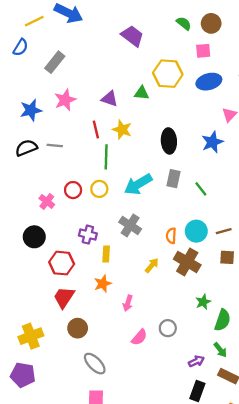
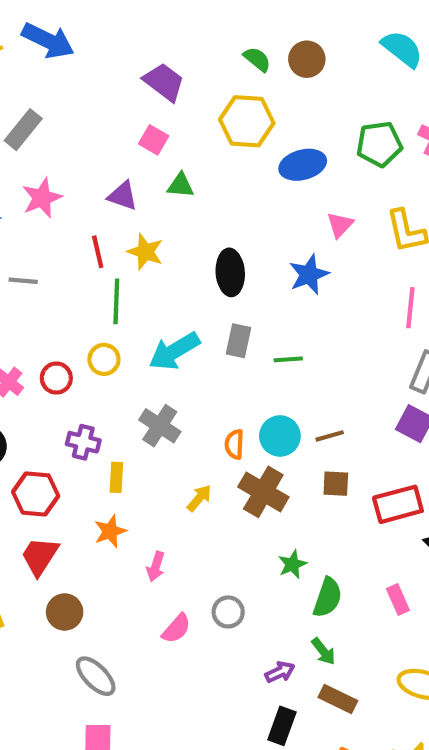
pink square: (203, 51) -> (154, 140), moved, turned 35
yellow hexagon: (168, 74) -> (247, 121), moved
green line: (201, 189) -> (288, 359), turned -56
red circle: (73, 190) -> (56, 378), moved

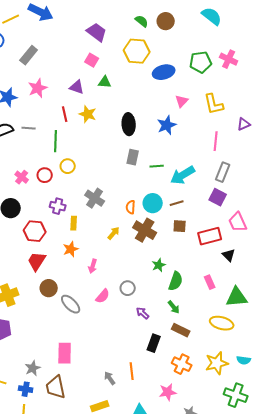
green line: (116, 301) -> (56, 141), moved
cyan arrow: (174, 351) -> (183, 175), moved
purple arrow: (280, 672) -> (143, 313), moved, turned -112
gray ellipse: (96, 676) -> (71, 304), moved

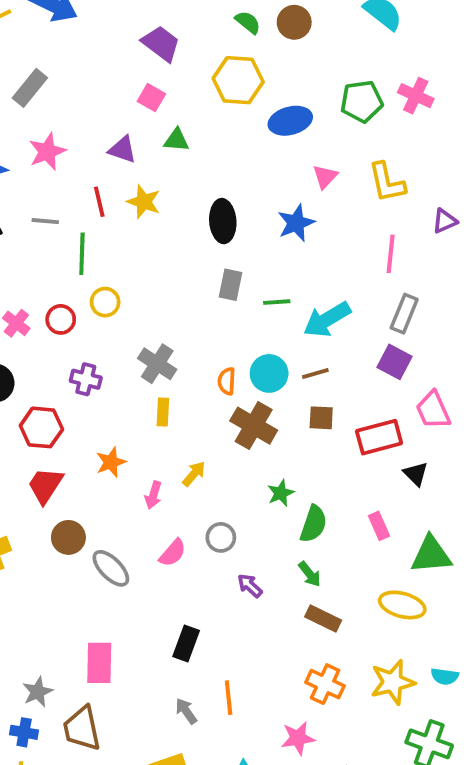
gray line: (29, 128) -> (45, 221), moved
yellow rectangle: (74, 223) -> (163, 412), moved
yellow arrow: (114, 233) -> (194, 474), moved
black rectangle: (154, 343) -> (186, 644), moved

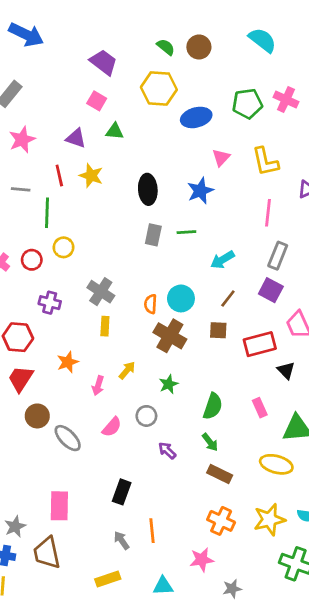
green line: (277, 302) -> (186, 232), moved
cyan arrow: (327, 319) -> (222, 260), size x0.7
brown line: (315, 373) -> (228, 298), moved, turned -36
green star: (281, 493) -> (169, 384), moved

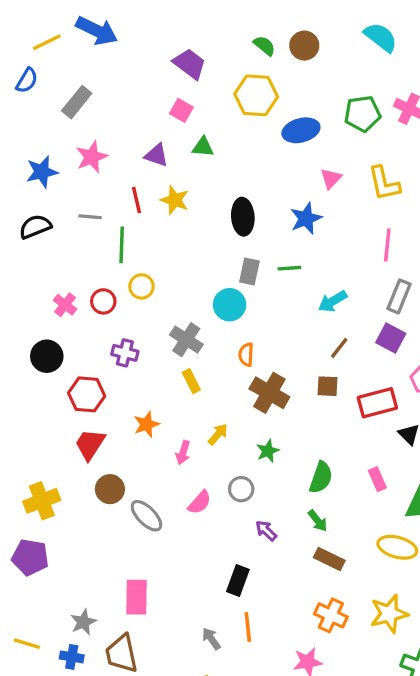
cyan circle: (181, 298) -> (230, 305), moved
yellow rectangle: (105, 326) -> (191, 381), turned -30
black rectangle: (122, 492) -> (238, 580), moved

